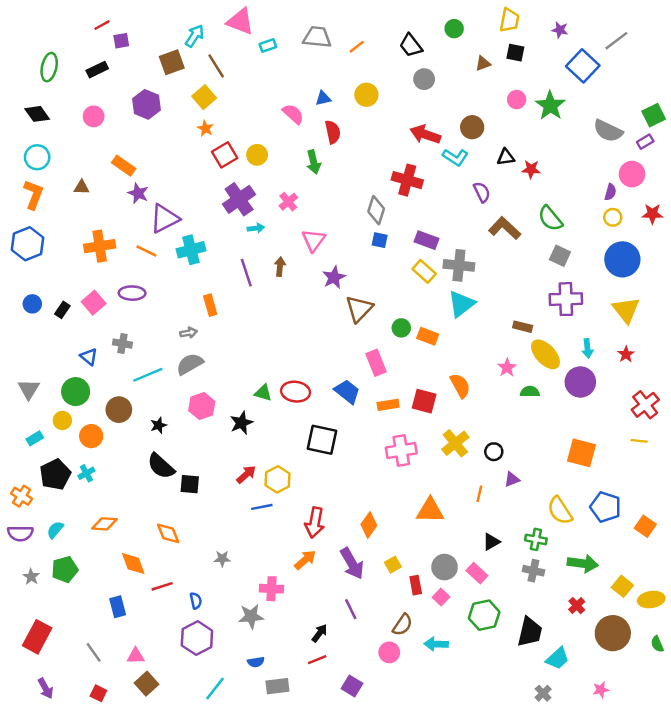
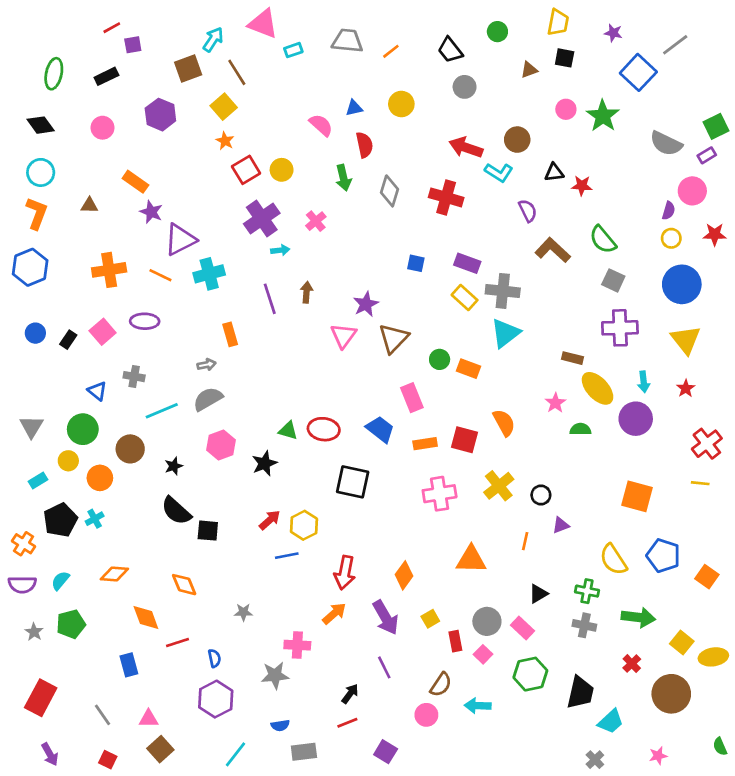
gray diamond: (376, 210) -> (390, 191), moved
pink triangle: (314, 240) -> (343, 336), moved
green semicircle: (657, 644) -> (720, 746), moved

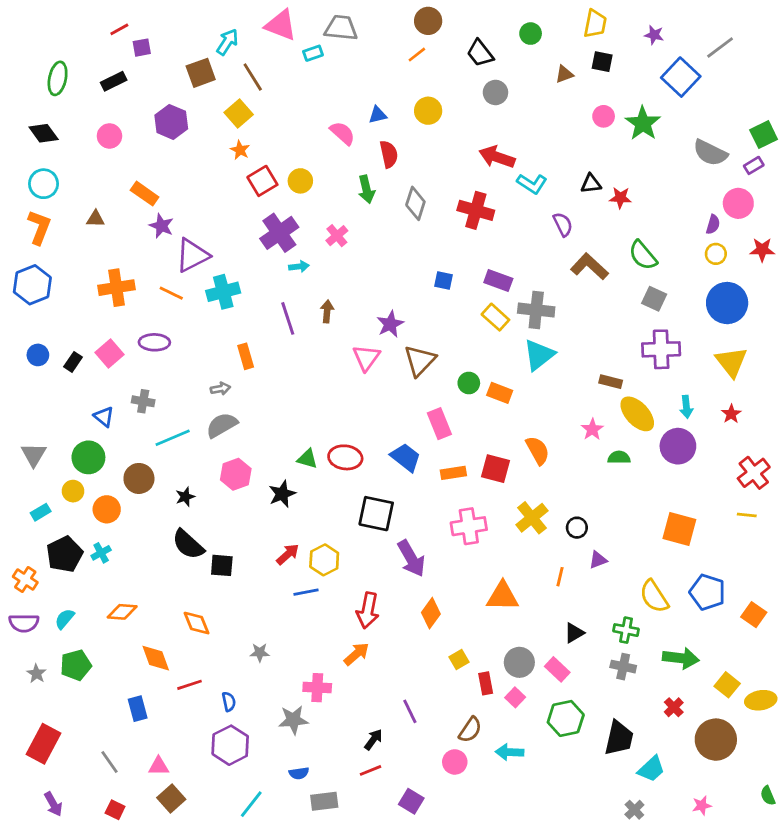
gray trapezoid: (347, 41) -> (341, 28), moved
brown circle: (517, 140) -> (428, 21), moved
purple arrow: (386, 617) -> (411, 558), moved

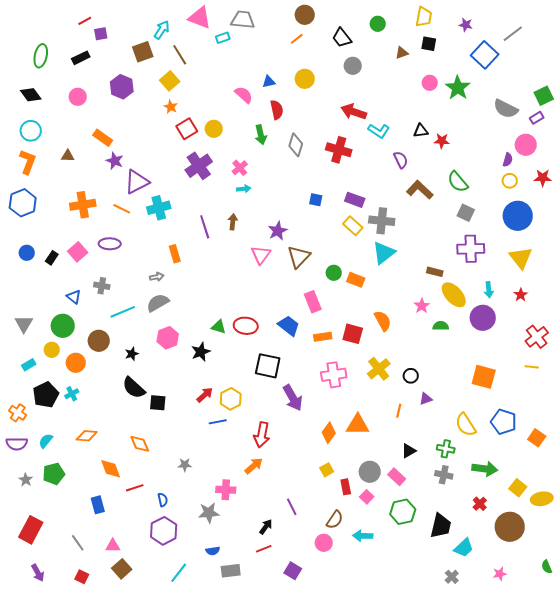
cyan arrow: (299, 267) -> (244, 189), moved
orange diamond: (431, 613) -> (329, 433), moved

